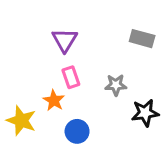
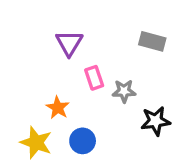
pink rectangle: (71, 77) -> (94, 78), moved
yellow star: (21, 121) -> (36, 143), moved

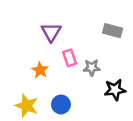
orange star: (58, 108) -> (40, 70), moved

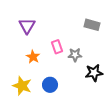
purple triangle: (51, 32) -> (27, 26), moved

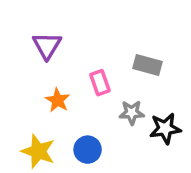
gray rectangle: (92, 25) -> (148, 65), moved
gray star: (75, 55) -> (132, 113), moved

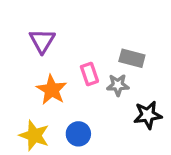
orange star: (58, 100) -> (52, 90), size x1.4
gray star: (132, 113) -> (118, 85), moved

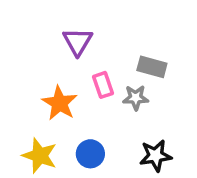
purple triangle: (42, 41) -> (78, 42), moved
black star: (148, 115) -> (156, 156), moved

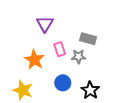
blue circle: (90, 154) -> (63, 83), moved
black star: (156, 156) -> (90, 90), turned -30

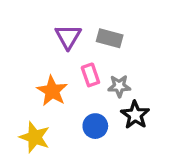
gray rectangle: (88, 39) -> (110, 38), moved
black star: (90, 90) -> (135, 115), moved

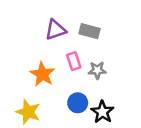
purple triangle: (68, 37) -> (56, 30), turned 40
black star: (135, 115) -> (102, 112), moved

